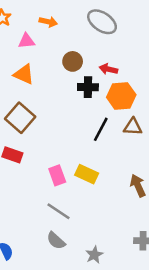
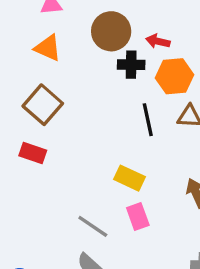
brown circle: (73, 61) -> (111, 31), size x1.5
black line: (101, 129) -> (148, 120), turned -40
pink rectangle: (57, 175) -> (138, 216), moved

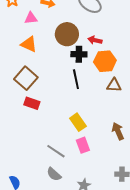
black line: (148, 120) -> (76, 79), moved
red rectangle: (33, 153) -> (32, 103), moved
yellow rectangle: (129, 178) -> (78, 122), turned 30

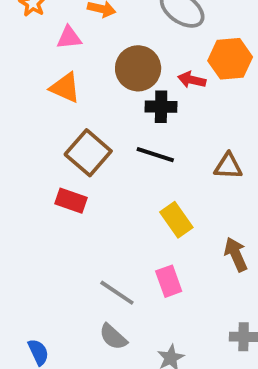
orange hexagon: (105, 61) -> (230, 59), moved
brown square: (26, 78) -> (88, 153), moved
black line: (76, 79) -> (155, 155), turned -60
yellow rectangle: (78, 122) -> (176, 220), moved

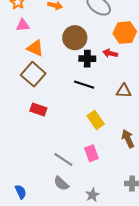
pink triangle: (69, 38) -> (23, 25), moved
red arrow: (192, 80) -> (110, 53), moved
brown square: (88, 153) -> (33, 74), moved

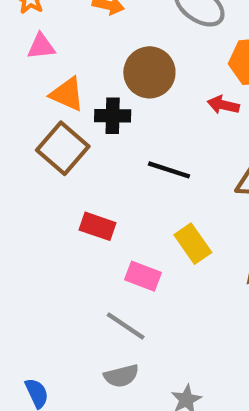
black cross: (87, 59) -> (113, 116), moved
red rectangle: (38, 110) -> (97, 226), moved
pink rectangle: (91, 153) -> (143, 276), moved, turned -49
gray semicircle: (61, 183) -> (121, 376), turned -56

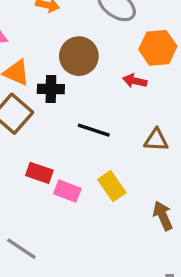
pink rectangle: (143, 276) -> (67, 191), moved
gray line: (126, 326) -> (21, 249), moved

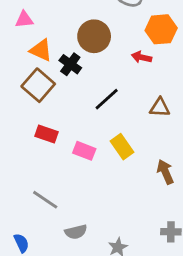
black cross: (51, 89) -> (70, 64), turned 35
black line: (94, 130) -> (107, 99), turned -60
red rectangle: (39, 173) -> (47, 134), moved

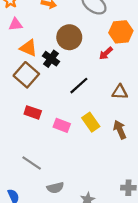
red arrow: (142, 57) -> (106, 53), turned -56
brown arrow: (165, 172) -> (120, 130), moved

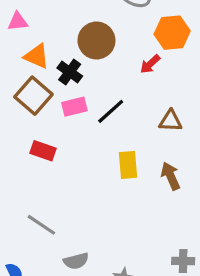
yellow rectangle: (91, 122) -> (128, 165), turned 30
pink rectangle: (62, 125) -> (74, 107), moved, turned -35

